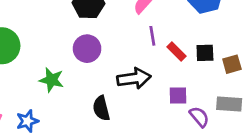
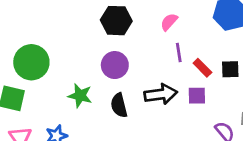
purple square: (178, 95) -> (197, 96), moved
black semicircle: (101, 108) -> (119, 105), moved

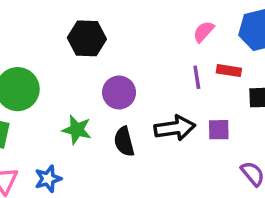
black hexagon: (116, 21) -> (87, 38), moved
pink semicircle: (169, 22) -> (204, 32), moved
red rectangle: (202, 68) -> (229, 71), moved, turned -36

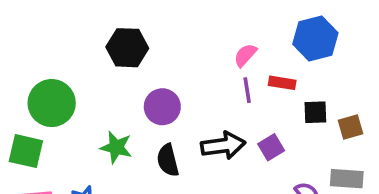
pink semicircle: (204, 32) -> (245, 55), moved
purple square: (219, 130) -> (271, 147), turned -30

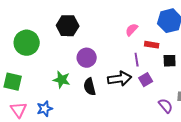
purple line: (247, 90) -> (137, 60), moved
green circle: (52, 103) -> (27, 43), moved

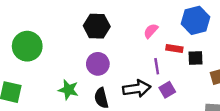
black hexagon: (68, 26) -> (97, 26), moved
black square: (170, 61) -> (196, 58), moved

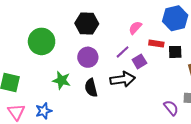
green circle: (27, 46) -> (42, 41), moved
purple line: (157, 66) -> (123, 52), moved, turned 56
purple square: (167, 90) -> (139, 61), moved

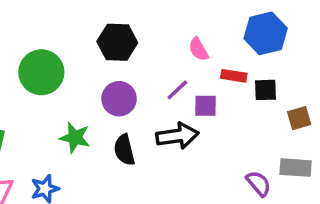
pink semicircle: (135, 28) -> (198, 49), turned -72
purple square: (139, 61) -> (206, 106), turned 32

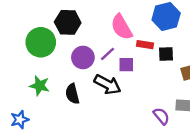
pink semicircle: (198, 49) -> (122, 27), size x1.6
green circle: (41, 72) -> (41, 42), moved
purple circle: (119, 99) -> (83, 57), moved
black arrow: (177, 136) -> (108, 84), turned 36

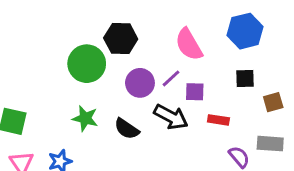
red rectangle: (145, 45) -> (218, 120), moved
black semicircle: (72, 94) -> (127, 129), turned -42

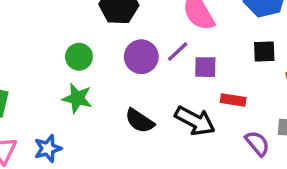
green circle: (87, 64) -> (79, 57), moved, size x0.6
black arrow: (171, 117) -> (195, 121), moved
black semicircle: (127, 129) -> (140, 121), moved

